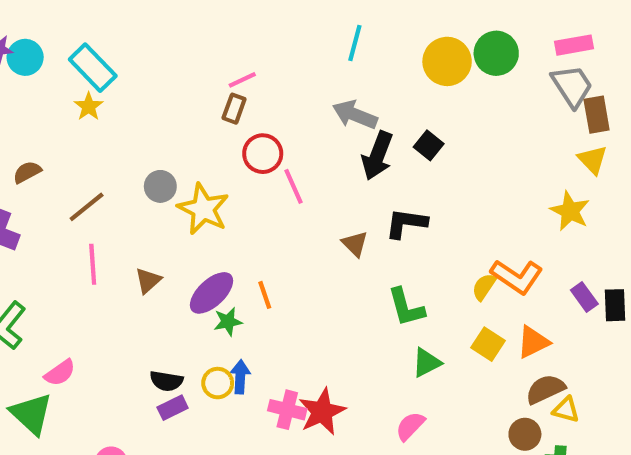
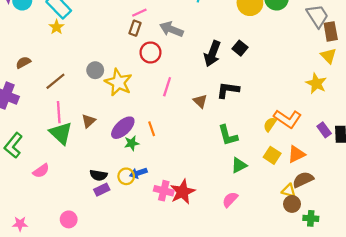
gray arrow: (355, 115) -> (171, 29), moved
pink line: (293, 186) -> (167, 87), moved, turned 42
blue arrow: (240, 377) -> (138, 173), turned -112
yellow triangle: (566, 410) -> (289, 191), moved
green triangle: (31, 414) -> (61, 133), moved

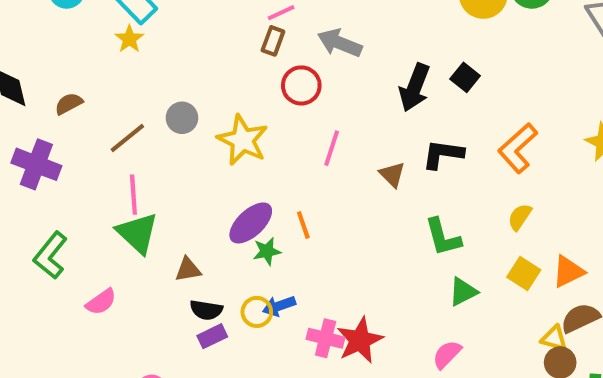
gray circle: (95, 70) -> (182, 118), moved
orange L-shape: (288, 119) -> (518, 148), moved, turned 104
brown triangle: (89, 121) -> (188, 269), moved, turned 32

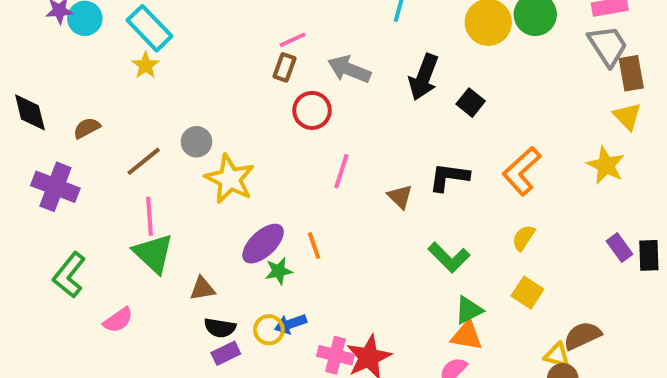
black arrow: (415, 87) -> (424, 77), moved
yellow star: (243, 140) -> (230, 179), moved
green L-shape: (443, 237) -> (449, 257), turned -30
orange triangle: (568, 272) -> (467, 336), moved, turned 36

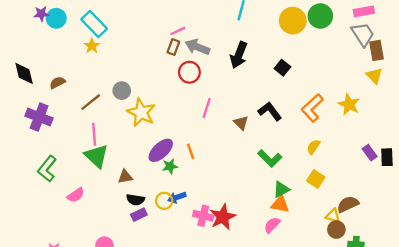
gray arrow: (349, 69) -> (197, 47), moved
black arrow: (424, 77) -> (239, 55), moved
yellow star: (606, 165) -> (349, 104), moved
black L-shape: (449, 177) -> (270, 111), turned 45

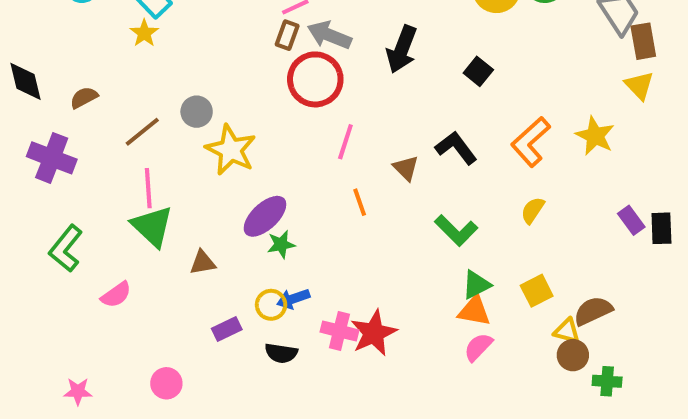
red circle: (189, 72) -> (315, 79), size x1.4
orange line: (191, 151) -> (360, 202), moved
yellow square: (316, 179) -> (537, 291), moved, turned 30
black semicircle: (135, 200) -> (281, 353), moved
pink semicircle: (272, 225) -> (478, 347), moved

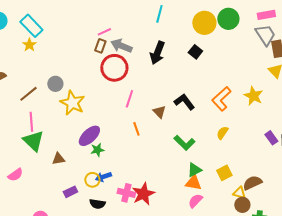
black square: (478, 71) -> (195, 52), moved

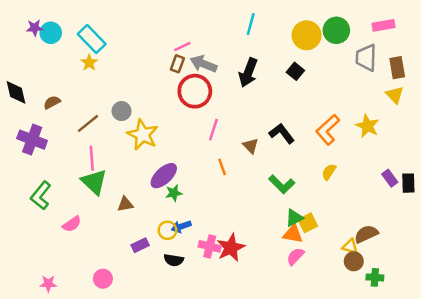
gray trapezoid: (265, 35) -> (366, 58), moved, turned -145
yellow square: (224, 173) -> (308, 223), moved

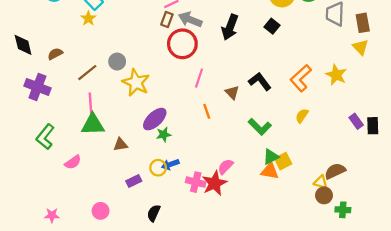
green triangle: (94, 182) -> (93, 125), turned -45
pink semicircle: (295, 256) -> (226, 167), moved
black semicircle: (174, 260) -> (154, 213), moved, turned 105

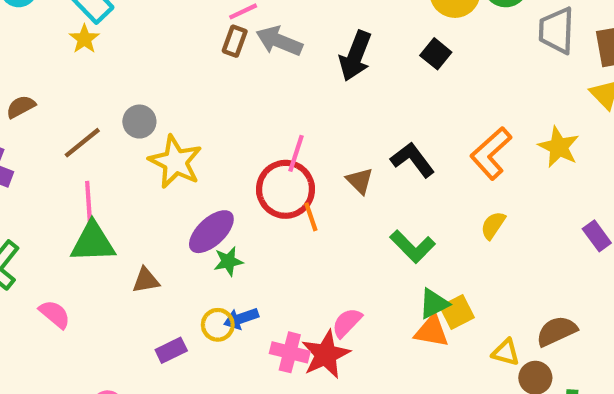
red circle: (182, 44) -> (286, 189), moved
pink semicircle: (73, 162) -> (55, 314), turned -105
yellow triangle: (321, 182) -> (506, 352), moved

